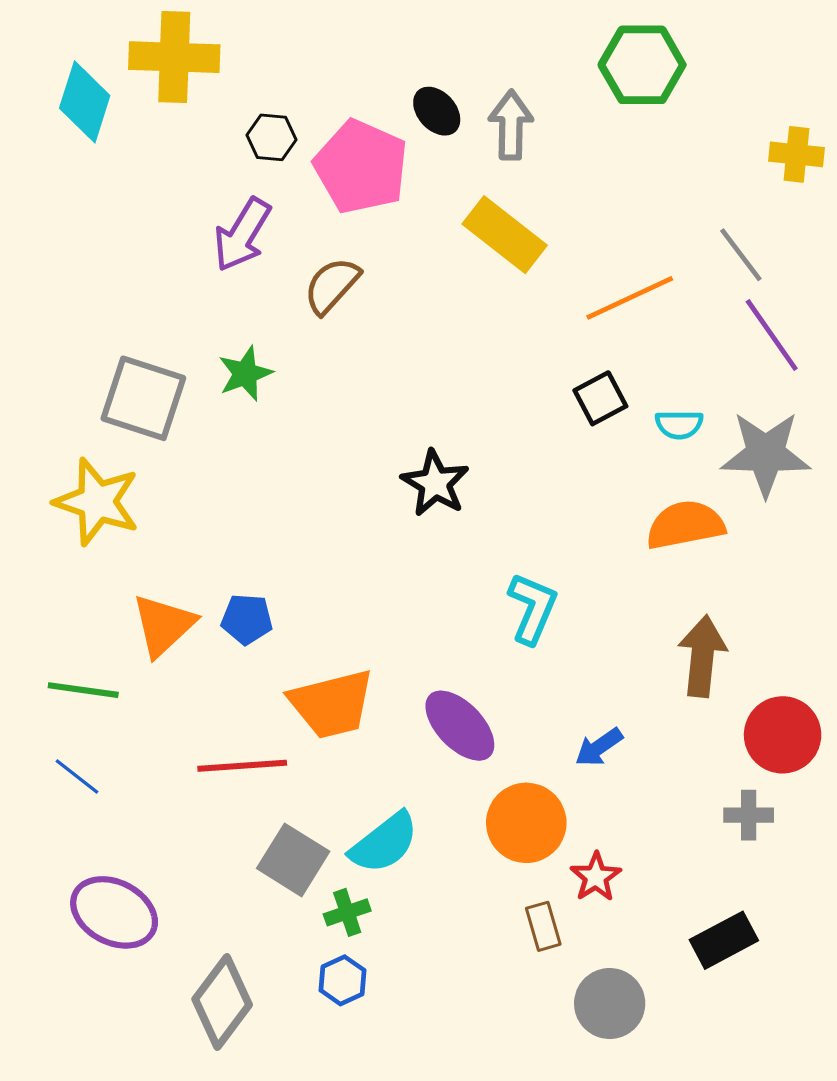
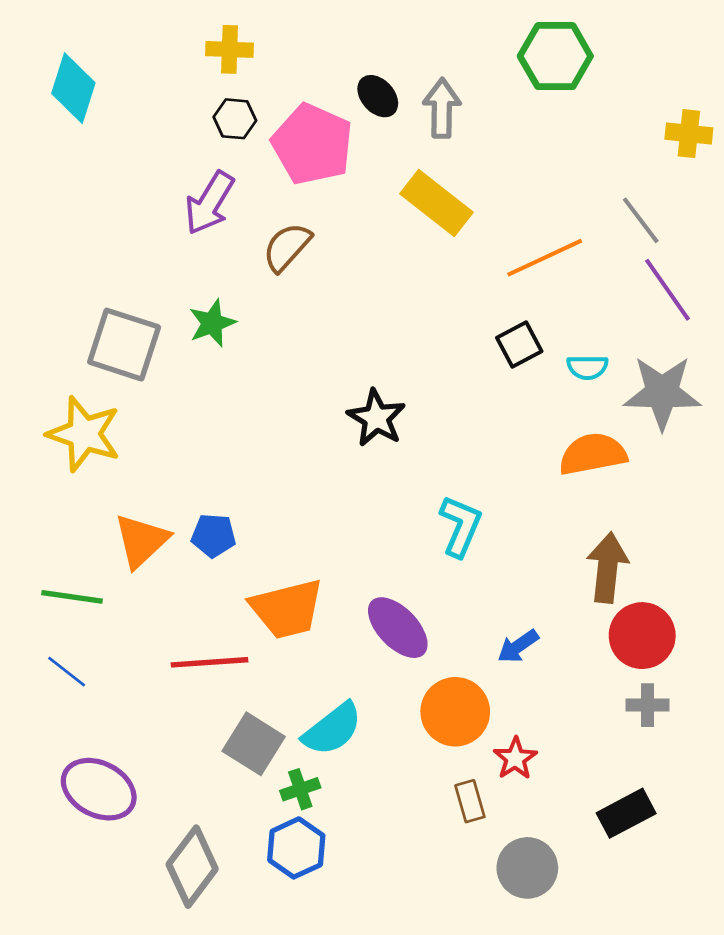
yellow cross: (174, 57) -> (230, 49), moved, size x0.6
red circle: (783, 735) -> (642, 636), moved
blue hexagon: (343, 980) -> (296, 848), size x1.4

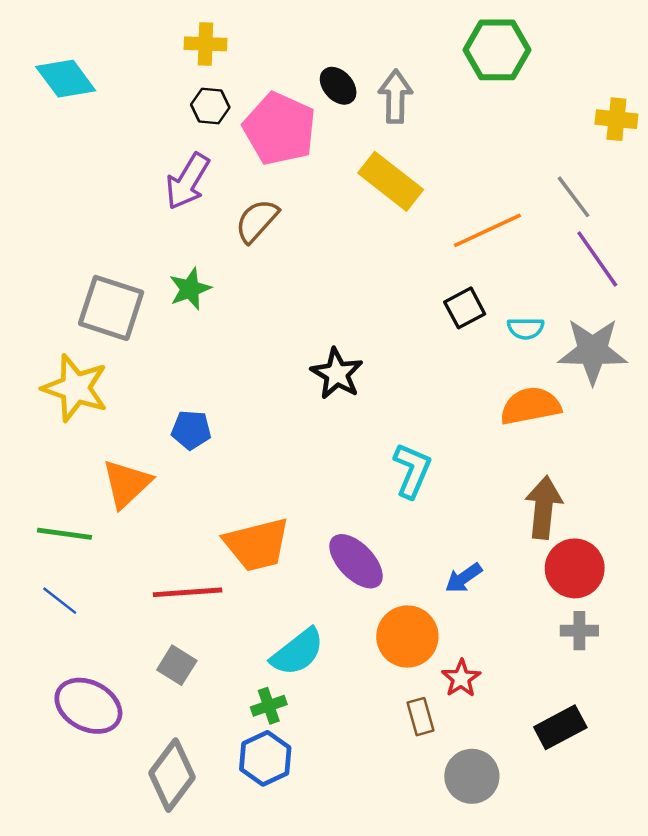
cyan diamond: (73, 88) -> (66, 79), turned -54
blue pentagon: (214, 535) -> (191, 430), moved
gray square: (254, 744) -> (177, 665), moved, size x0.7

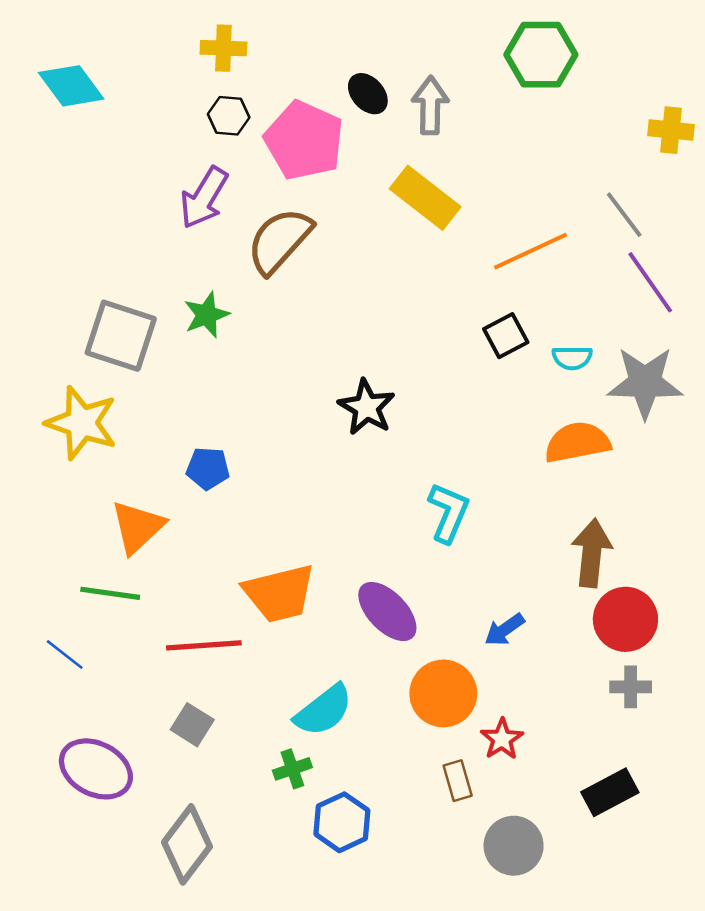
brown semicircle: (257, 221) -> (279, 241), size x1.4
green line: (65, 534) -> (110, 593), moved
blue hexagon: (265, 758) -> (342, 822), moved

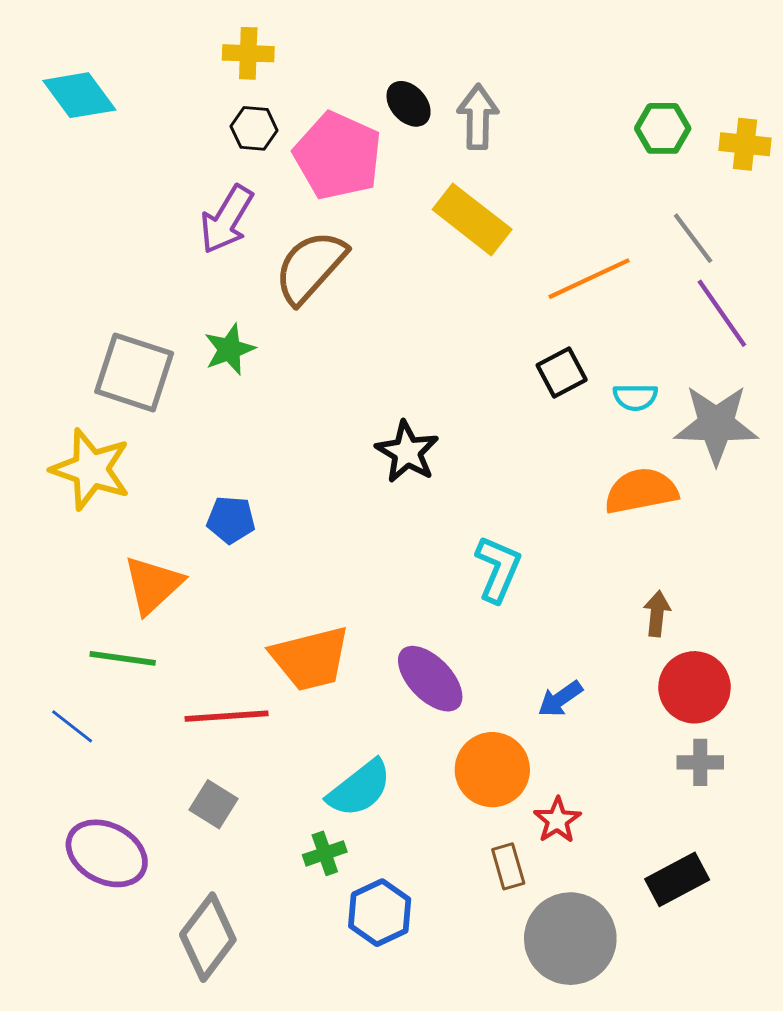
green hexagon: (541, 55) -> (663, 128), moved, size x0.7
brown arrow: (592, 553) -> (657, 614), size x0.6
gray circle: (514, 846) -> (570, 939), size x1.4

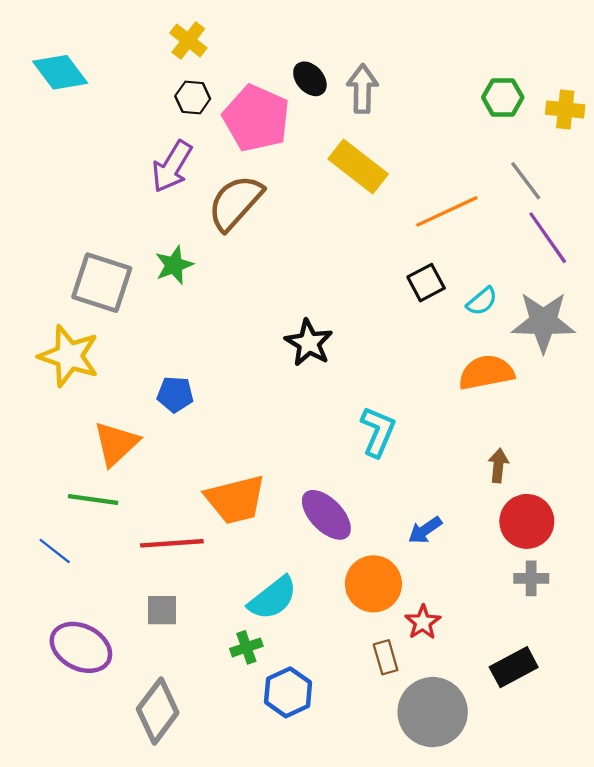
yellow cross: (248, 53) -> (188, 40), turned 36
cyan semicircle: (635, 397) -> (482, 301), turned -40
gray square: (214, 804) -> (162, 610), turned -32

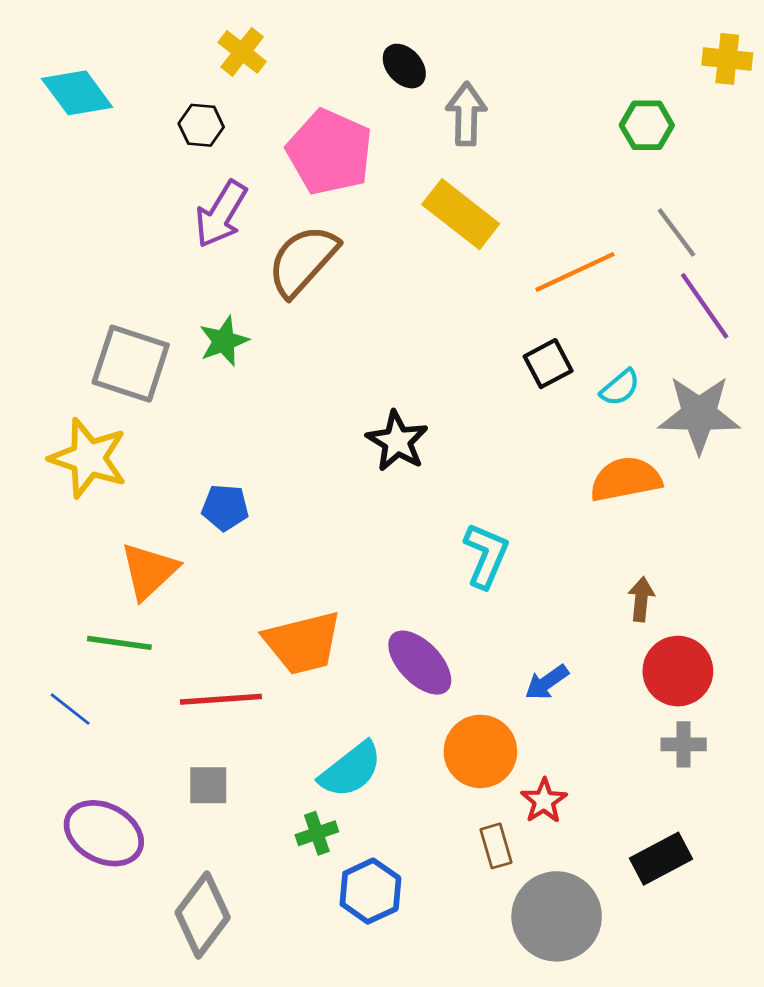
black ellipse: (310, 79) -> (404, 66), moved
black hexagon: (193, 97) -> (201, 125), moved
yellow cross: (565, 110) -> (727, 59), moved

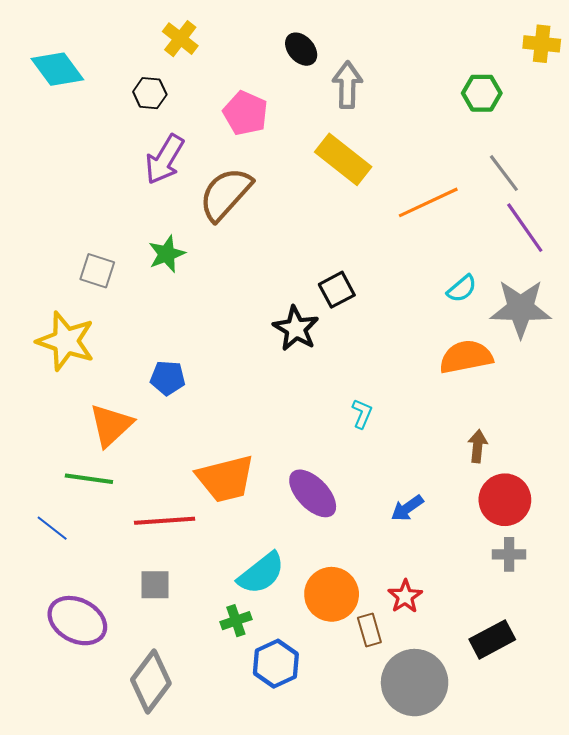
pink pentagon: (330, 152) -> (245, 113), size x0.7
gray square: (131, 364) -> (97, 271), size x0.6
black square: (548, 364) -> (337, 290), moved
cyan L-shape: (486, 555) -> (362, 414), size x0.6
orange circle: (480, 751) -> (332, 594), moved

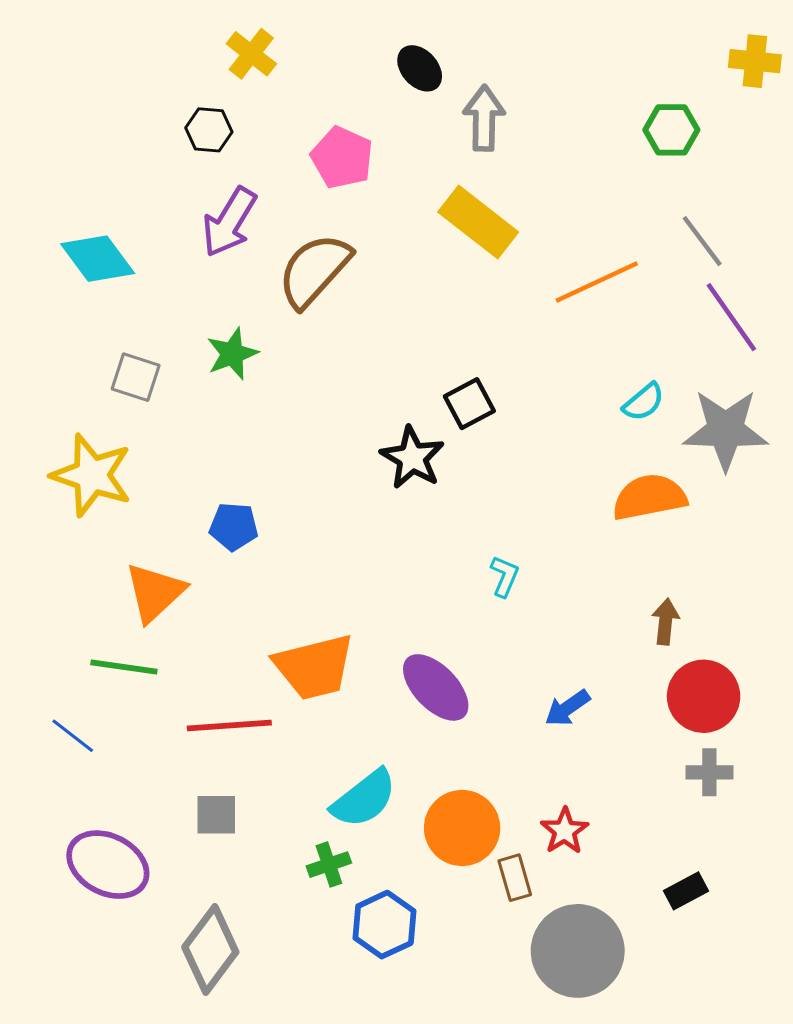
cyan diamond: (57, 69) -> (98, 259), moved
black rectangle: (492, 639) -> (686, 891), size x0.7

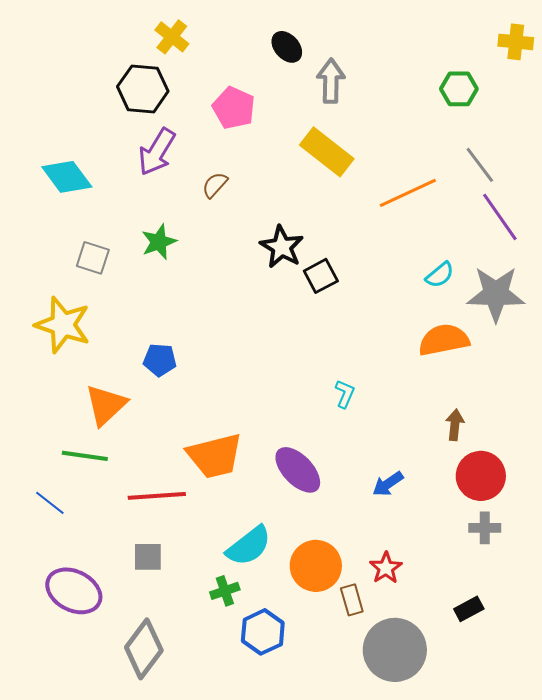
black hexagon: (209, 130) -> (143, 89), size x1.6
brown semicircle: (314, 270) -> (215, 185), size x0.5
black star: (412, 458) -> (282, 247), moved

